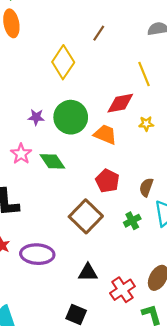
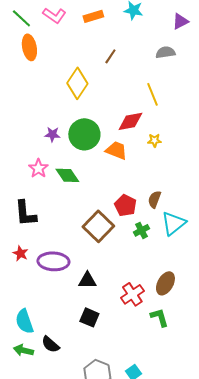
red pentagon: (107, 181) -> (125, 205), moved
black triangle: (88, 272) -> (87, 280), moved

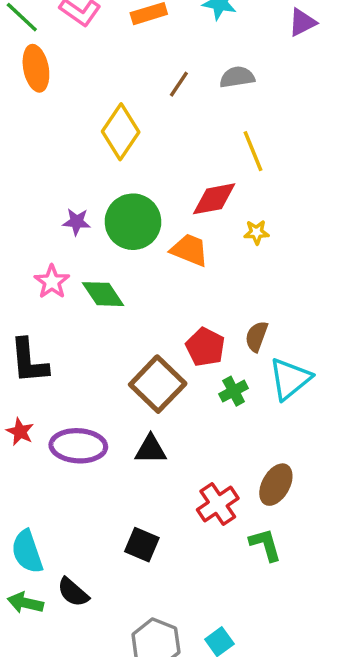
gray semicircle: (165, 52) -> (237, 77), moved
black triangle: (87, 280) -> (151, 449), moved

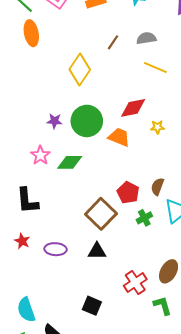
yellow line: (253, 151) -> (155, 67), moved, turned -45
green diamond: (103, 294) -> (70, 162), turned -55
purple ellipse: (78, 446) -> (56, 249), size x0.7

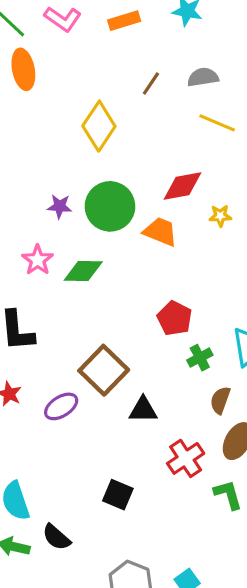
brown semicircle: (157, 187) -> (220, 400), moved
brown square: (101, 214) -> (104, 370), moved
purple ellipse: (56, 249) -> (61, 406), turned -35
black triangle: (97, 251) -> (143, 410), moved

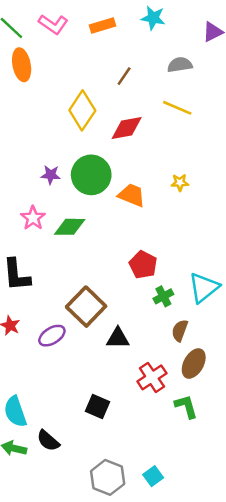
gray semicircle: (203, 77) -> (180, 65), moved
red diamond: (182, 186) -> (127, 128), moved

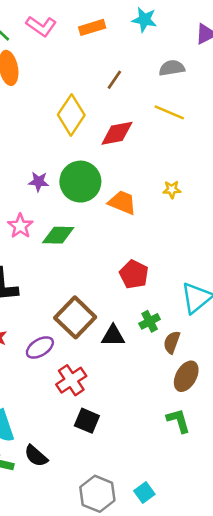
green cross: (163, 296) -> (150, 321), moved
black triangle: (118, 338) -> (113, 336), moved
red cross: (152, 377) -> (71, 380), moved

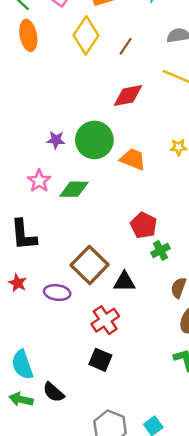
yellow diamond: (71, 115) -> (86, 35), moved
green cross: (150, 321) -> (160, 250), moved
purple ellipse: (40, 347) -> (57, 293), turned 40
red cross: (71, 380) -> (105, 320), moved

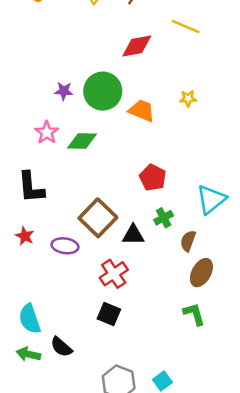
green cross: (160, 250) -> (164, 218), moved

